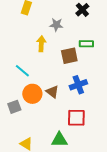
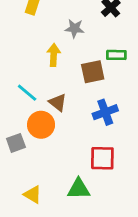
brown triangle: (52, 92) -> (58, 102), moved

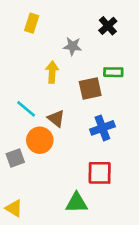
yellow triangle: (33, 195) -> (14, 208), moved

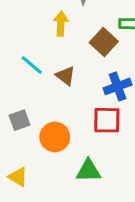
brown square: (90, 88) -> (104, 42), turned -35
orange circle: (40, 140) -> (55, 137), moved
red square: (100, 173) -> (107, 120), moved

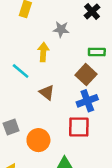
brown square: (104, 42) -> (86, 75), moved
cyan line: (32, 65) -> (21, 71), moved

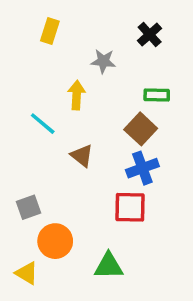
orange circle: (38, 140) -> (55, 241), moved

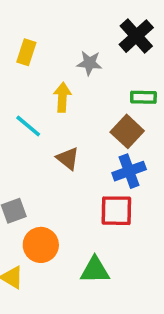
yellow rectangle: (50, 31) -> (26, 52), moved
black cross: (150, 35) -> (136, 36), size x1.4

